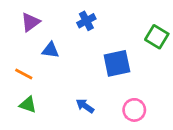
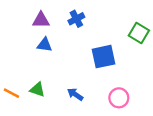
purple triangle: (30, 22) -> (41, 20), moved, turned 36
orange line: (24, 74) -> (11, 93), moved
green triangle: (28, 105) -> (37, 90), moved

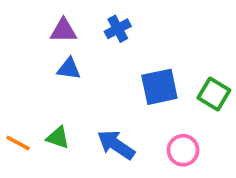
green square: (139, 33) -> (214, 94), moved
blue arrow: (75, 94) -> (116, 145), size x1.5

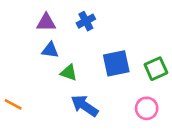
green square: (214, 94) -> (156, 69), turned 35
green triangle: (58, 138) -> (69, 73), moved
pink circle: (183, 150) -> (147, 108), moved

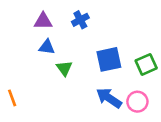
green triangle: (69, 73) -> (64, 68), turned 35
orange line: (13, 104) -> (12, 98), turned 42
blue arrow: (85, 106) -> (109, 98), moved

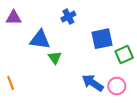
purple triangle: (43, 21) -> (14, 18), moved
blue triangle: (47, 47) -> (40, 40), size x1.5
blue square: (109, 59) -> (102, 39), moved

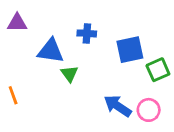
blue cross: (68, 17) -> (87, 33), moved, turned 32
orange line: (11, 83) -> (13, 95), moved

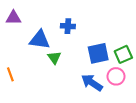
blue square: (130, 50) -> (98, 53), moved
pink circle: (149, 110) -> (116, 76), moved

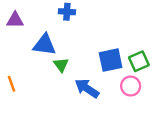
blue cross: (68, 26) -> (67, 12), moved
blue arrow: (92, 83) -> (87, 88), moved

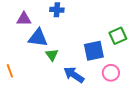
purple triangle: (15, 20) -> (24, 19), moved
green square: (139, 61) -> (118, 36), moved

